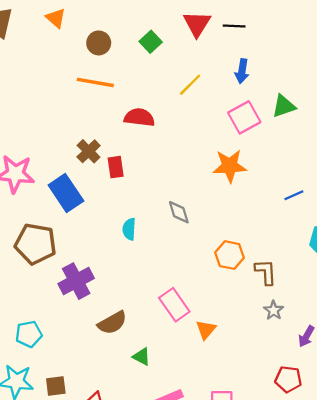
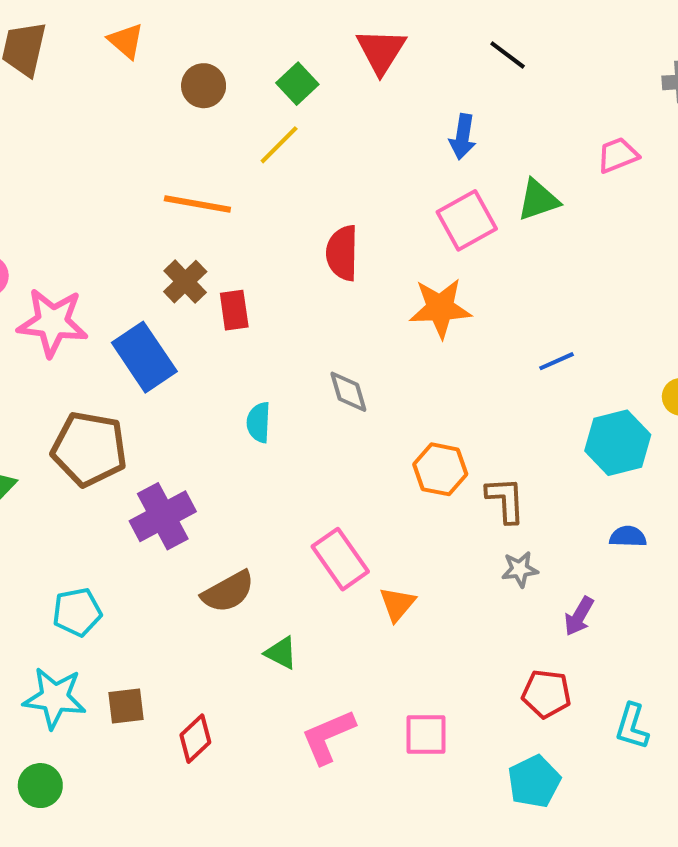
black line: (234, 26) -> (508, 55), moved, turned 35
orange line: (95, 82) -> (197, 204), moved
yellow line: (190, 85) -> (279, 145), moved
red semicircle: (139, 117) -> (342, 253), moved, turned -96
gray star: (274, 310) -> (520, 569), turned 30

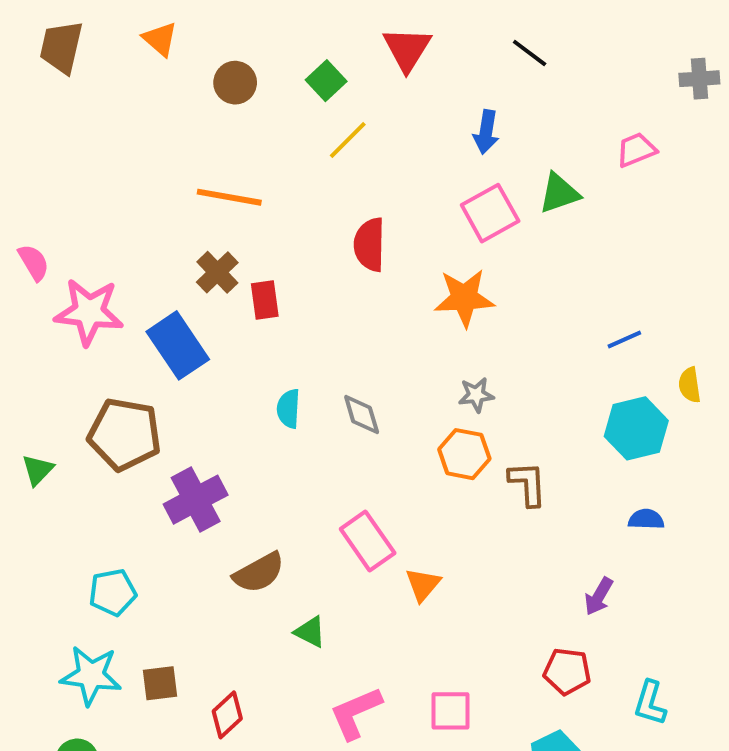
yellow line: (279, 145) -> (348, 140), moved
blue line: (557, 361) -> (624, 339), moved
gray diamond: (348, 392) -> (362, 415), moved
gray star: (520, 569) -> (476, 395), moved

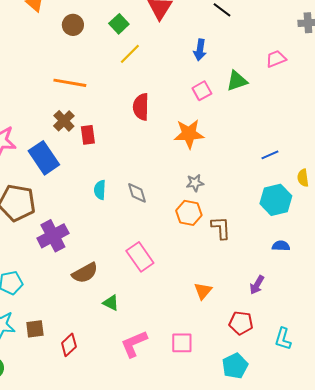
pink square: (490, 213) -> (202, 91), size x0.7
orange triangle: (423, 584) -> (203, 291), moved

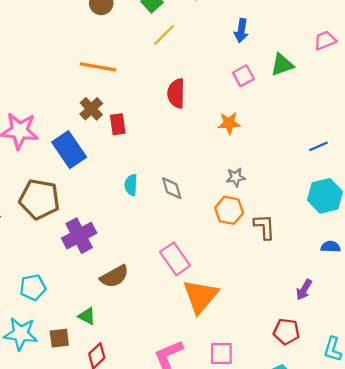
orange star: (189, 134) -> (229, 123), size x0.7
orange triangle: (203, 291) -> (200, 296), moved, size x1.8
green triangle: (111, 303) -> (87, 316), moved

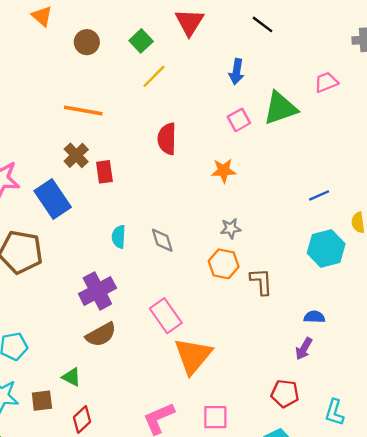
green triangle: (282, 65) -> (280, 108), size x1.4
purple cross: (79, 236) -> (97, 291), moved
blue semicircle: (331, 247) -> (314, 317), moved

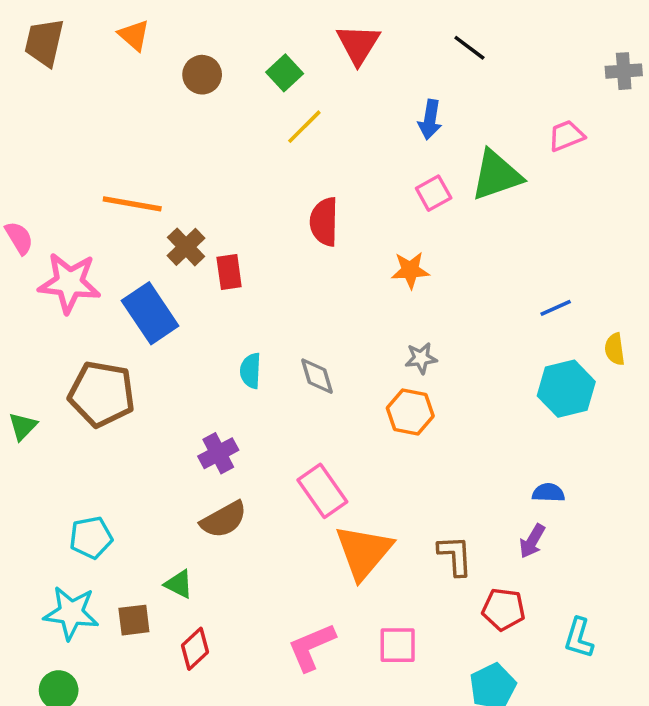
orange line: (83, 111) -> (132, 204), moved
brown L-shape: (261, 282) -> (455, 555), moved
purple cross: (97, 291) -> (218, 453), size x0.7

